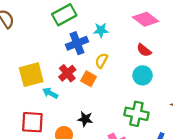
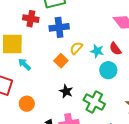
cyan star: (101, 30) -> (97, 51), moved
red cross: (67, 73) -> (31, 19), moved, turned 35
black star: (85, 119) -> (66, 91), moved

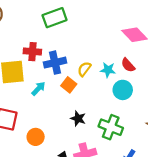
red cross: (31, 19) -> (32, 52), moved
blue cross: (59, 27) -> (55, 63), moved
cyan arrow: (24, 64) -> (38, 89), moved, turned 96

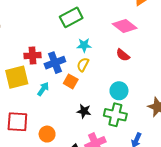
green rectangle: (55, 18) -> (71, 17), moved
cyan star: (108, 70) -> (84, 45), moved
cyan circle: (123, 90) -> (119, 91), moved

